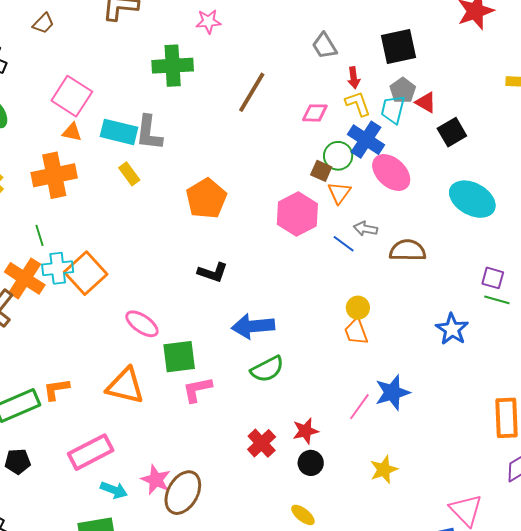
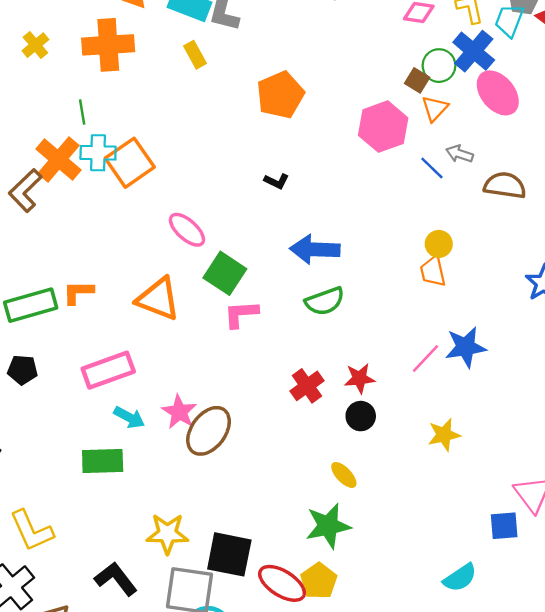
black L-shape: (213, 272) -> (276, 181), size x0.7
green square: (179, 357) -> (225, 273), turned 33

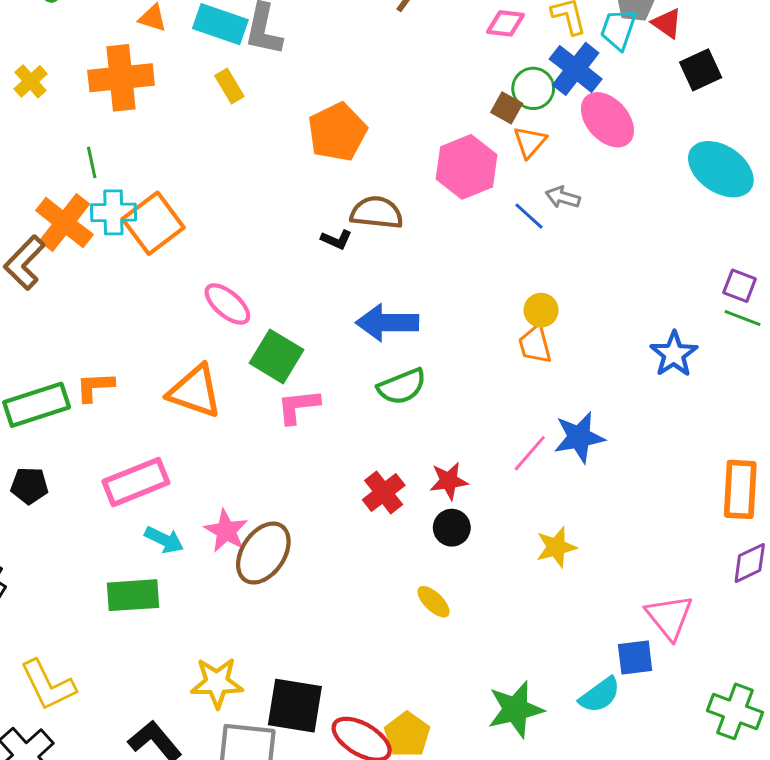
brown semicircle: (505, 185) -> (377, 213), moved
green star: (328, 526) -> (516, 709), moved
cyan semicircle: (460, 578) -> (600, 695), moved

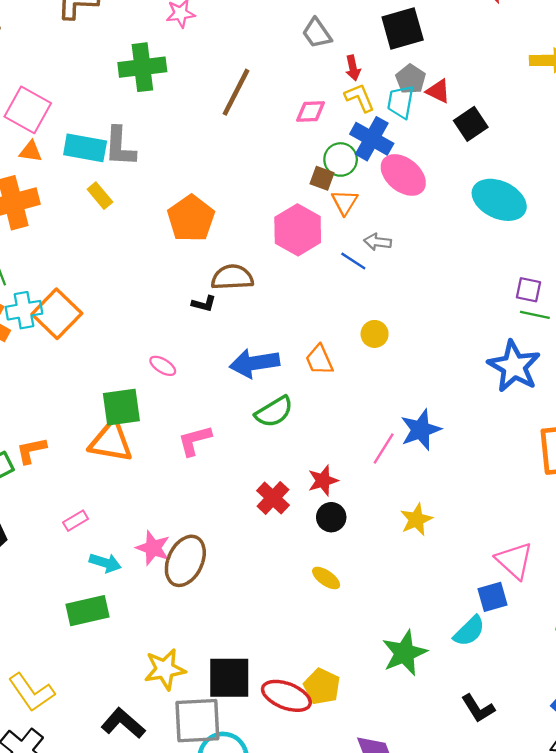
pink ellipse: (227, 304) -> (163, 366), moved, size x0.7
orange trapezoid: (535, 345) -> (319, 360), moved
blue star: (674, 354) -> (514, 366), moved, size x1.4
green square: (277, 356) -> (121, 407), moved, turned -30
pink rectangle: (136, 482) -> (76, 521), size x0.5

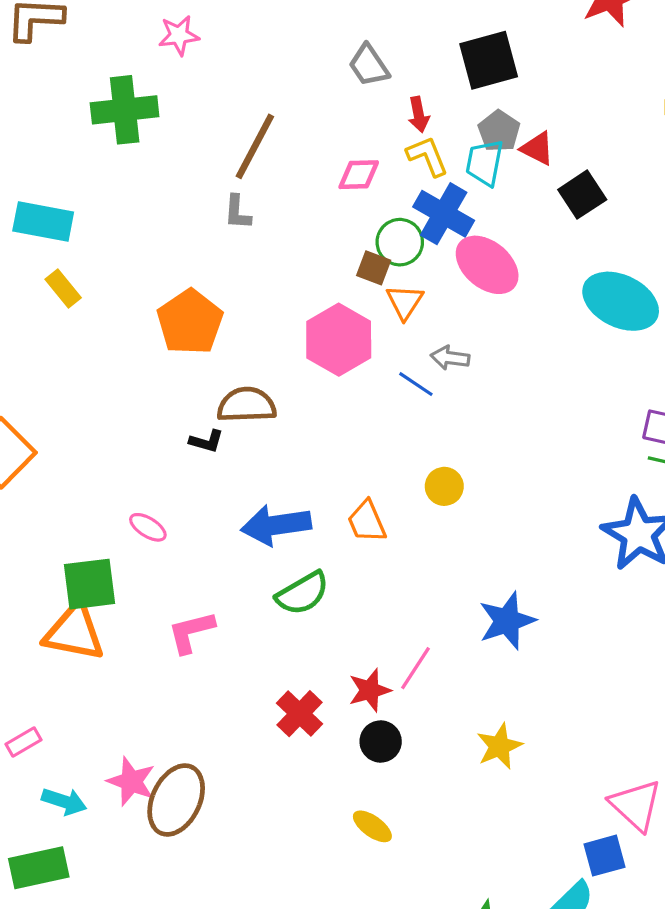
gray L-shape: (120, 147) -> (237, 212), moved, size x0.6
pink line: (384, 448) -> (415, 668), moved

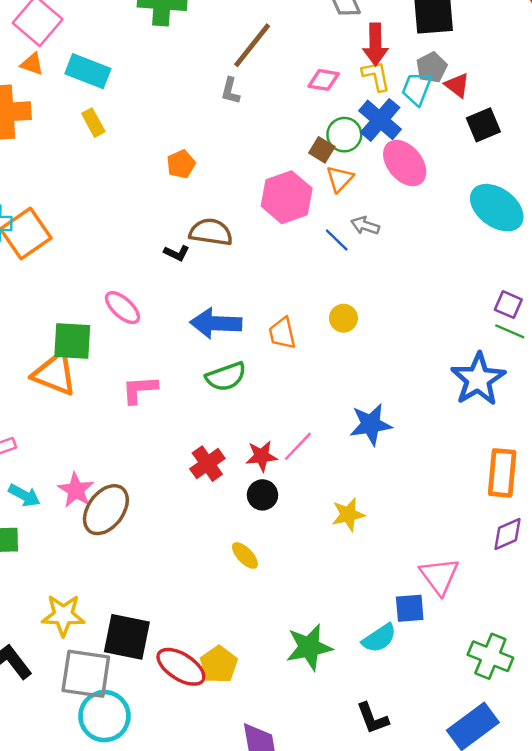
red arrow: (419, 114) -> (375, 44), size x1.6
orange pentagon: (190, 322) -> (181, 164), size x0.6
pink ellipse: (148, 527) -> (122, 308), size x1.4

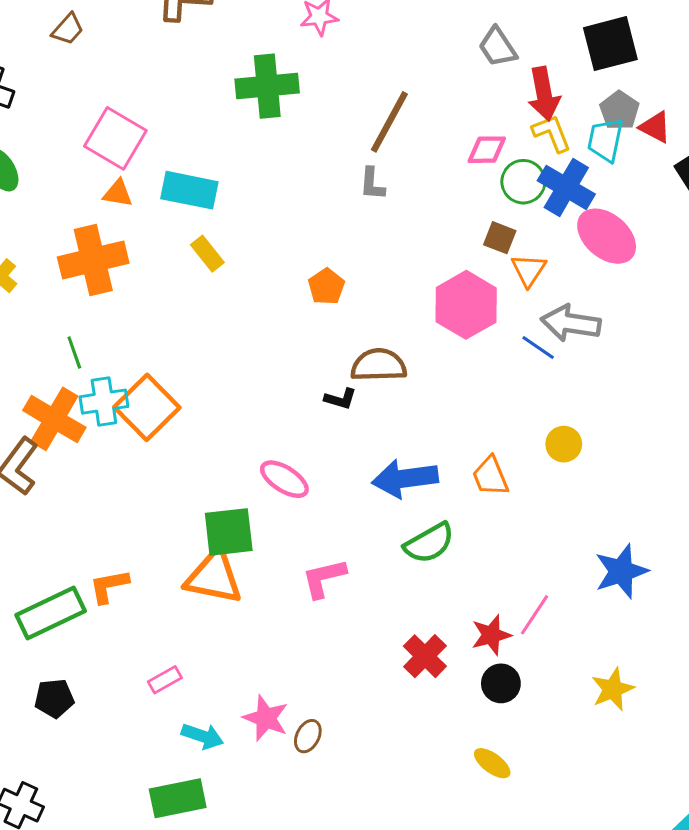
green circle: (344, 135) -> (523, 182), moved
gray arrow: (365, 226) -> (571, 323), size x1.6
brown ellipse: (106, 510) -> (308, 736), size x0.5

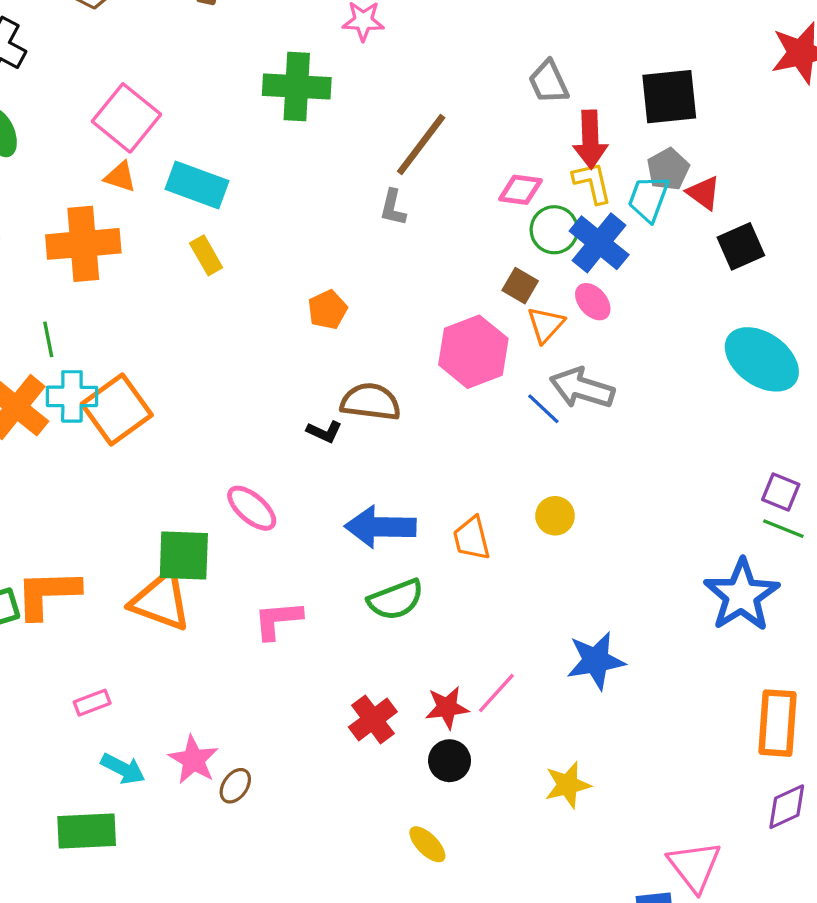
pink ellipse: (607, 236) -> (593, 302), moved, size x0.6
orange L-shape: (109, 586) -> (48, 594), size x1.5

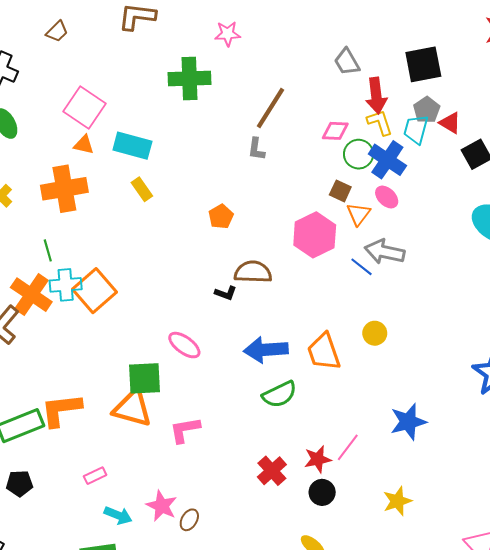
orange trapezoid: (472, 538) -> (324, 352), size x1.4
pink L-shape: (278, 620) -> (185, 430), moved

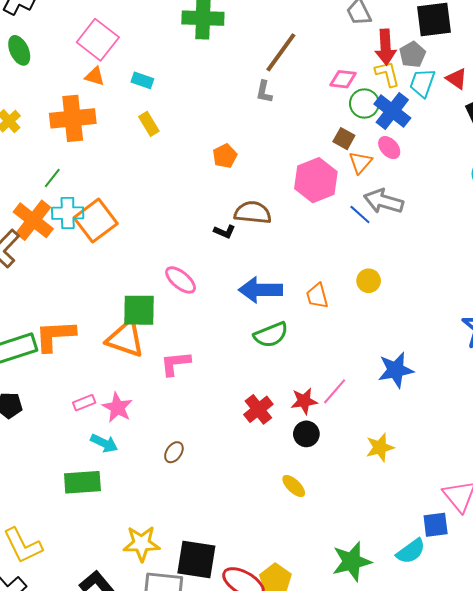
gray pentagon: (427, 110) -> (413, 54), moved
cyan rectangle: (132, 146) -> (142, 80), size x0.6
green line: (48, 250) -> (52, 178), turned 50
orange trapezoid: (324, 352) -> (317, 296), size x0.7
pink star: (162, 506) -> (117, 407), moved

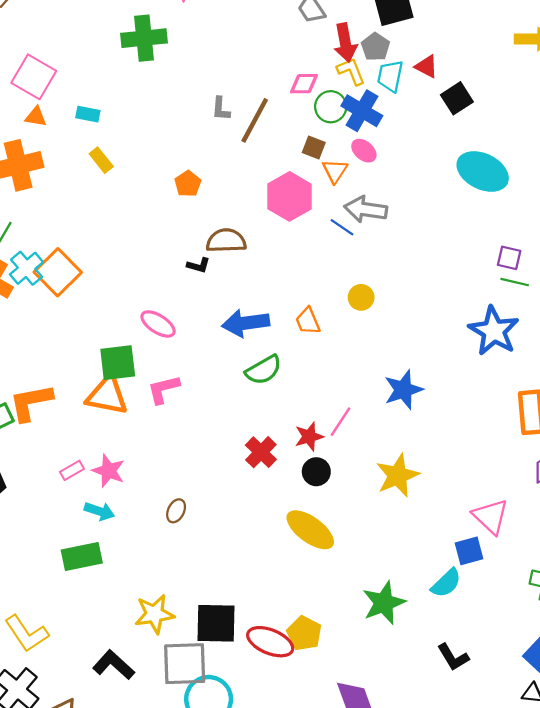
brown line: (281, 52) -> (255, 120), moved
cyan cross: (68, 213) -> (26, 268), turned -32
pink L-shape: (175, 363) -> (163, 389), moved
yellow star: (380, 447) -> (398, 476), size x1.4
yellow ellipse: (294, 486) -> (310, 530), size x1.8

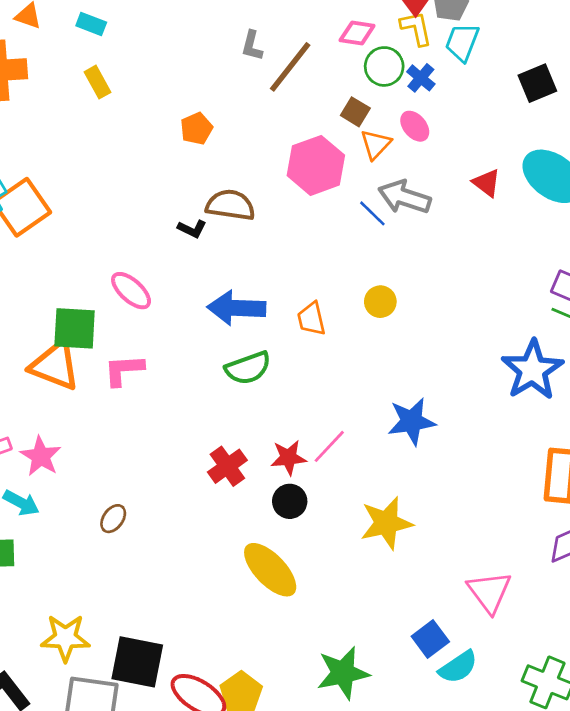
red triangle: (426, 67) -> (487, 183), moved
blue cross: (362, 111) -> (421, 78), size x0.6
blue square: (469, 551) -> (430, 639), moved, turned -32
cyan semicircle: (446, 583) -> (458, 667), moved

